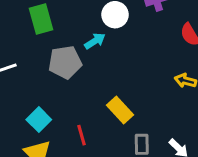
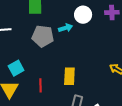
yellow rectangle: (120, 110) -> (69, 76), turned 30

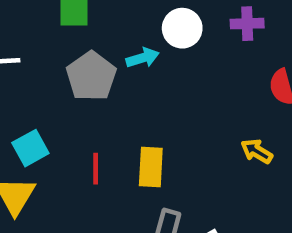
gray pentagon: (43, 36) -> (91, 76), turned 30
red line: (40, 85) -> (96, 169), moved

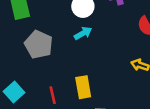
cyan arrow: (143, 58) -> (83, 33), moved

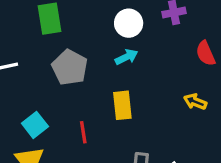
yellow rectangle: (83, 87) -> (122, 105), moved

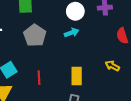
yellow rectangle: (122, 105) -> (77, 76), moved

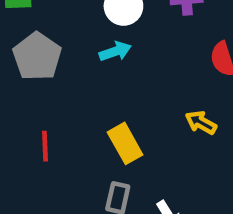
yellow rectangle: (77, 76) -> (125, 143), turned -30

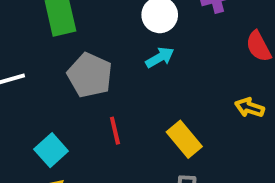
red line: (45, 146) -> (115, 131), moved

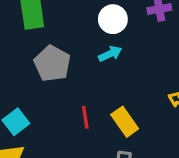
red line: (115, 131) -> (85, 117), moved

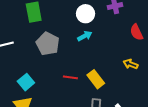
red line: (85, 117) -> (70, 77), turned -72

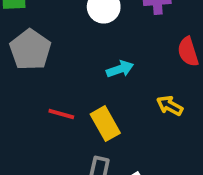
cyan arrow: (85, 36) -> (120, 69), moved

